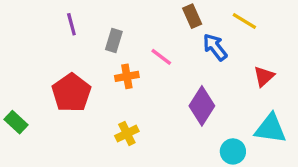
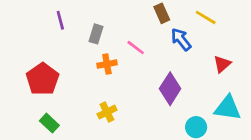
red pentagon: (71, 93) -> (42, 79), moved
green rectangle: (16, 122) -> (49, 123), moved

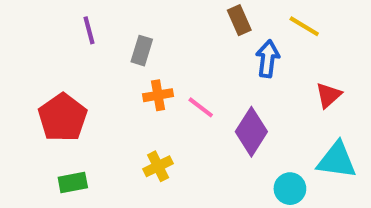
blue arrow: (181, 39) -> (268, 59), turned 45
pink line: (136, 48) -> (201, 107), moved
green rectangle: (49, 123) -> (73, 182), turned -54

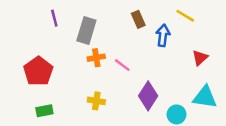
brown rectangle: (239, 20) -> (138, 19), moved
gray rectangle: (142, 51) -> (86, 30), size x1.5
purple diamond: (251, 132) -> (148, 96), moved
yellow cross: (158, 166) -> (96, 101), turned 35

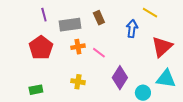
brown rectangle: (138, 19) -> (99, 18), moved
gray rectangle: (86, 30) -> (70, 25), turned 65
red triangle: (200, 58) -> (162, 47), size x1.6
red pentagon: (38, 71) -> (41, 48), moved

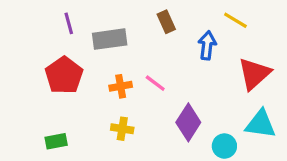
brown rectangle: (99, 18) -> (166, 22), moved
orange cross: (78, 47) -> (121, 86), moved

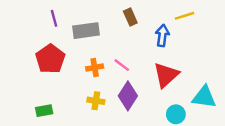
yellow line: (235, 20) -> (184, 16), turned -48
red triangle: (254, 74) -> (166, 75), moved
purple diamond: (188, 122) -> (128, 96), moved

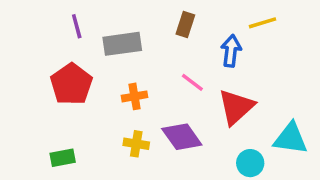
brown rectangle: (130, 17) -> (185, 25), turned 42
pink line: (122, 65) -> (192, 82), moved
purple diamond: (128, 96) -> (182, 137), turned -68

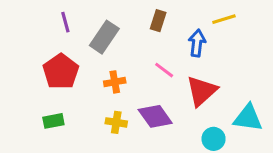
gray rectangle: (122, 44) -> (104, 37), turned -48
green rectangle: (63, 158) -> (53, 121), moved

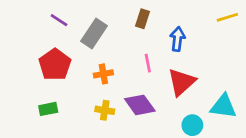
yellow line: (224, 19) -> (227, 17), moved
purple line: (65, 22) -> (59, 20), turned -42
pink line: (164, 70) -> (148, 63), turned 42

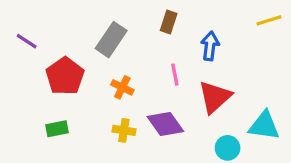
purple line: (59, 20) -> (27, 41), moved
orange cross: (103, 74) -> (122, 87), turned 36

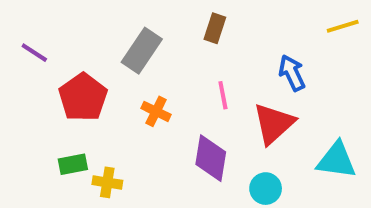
blue arrow: (210, 46) -> (292, 73), moved, turned -32
purple diamond: (165, 124) -> (211, 158), turned 45
yellow cross: (124, 130) -> (107, 182), moved
cyan circle: (228, 148) -> (266, 189), moved

